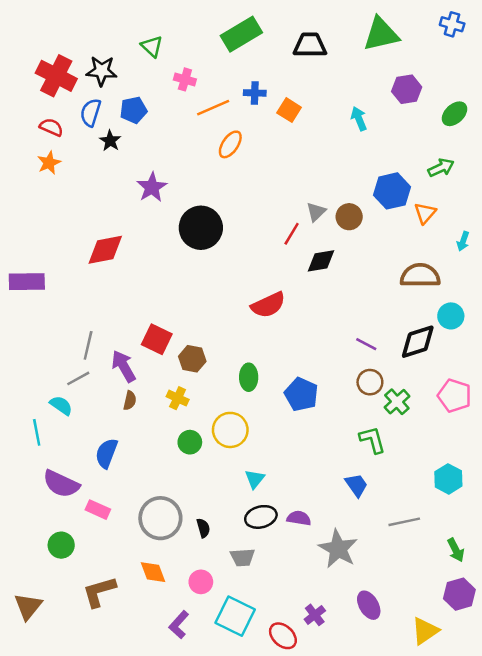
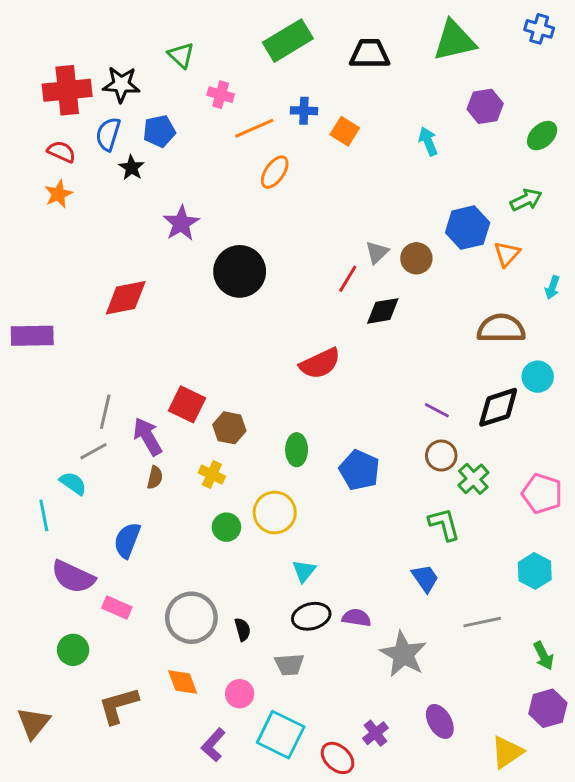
red cross: (56, 76) -> (67, 90), turned -33
pink pentagon: (455, 396) -> (542, 494), moved

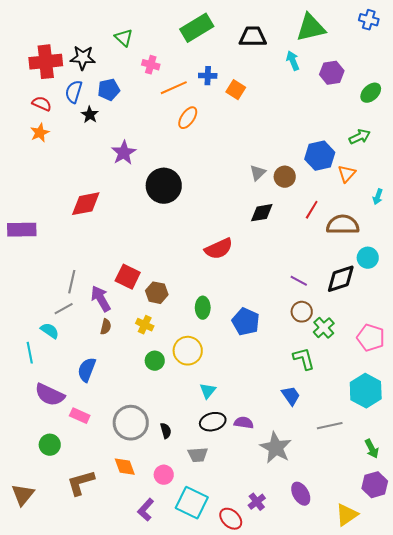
cyan arrow: (428, 141) -> (293, 61), moved
red line: (348, 279) -> (312, 210), moved
cyan hexagon: (535, 571) -> (366, 391), size x1.4

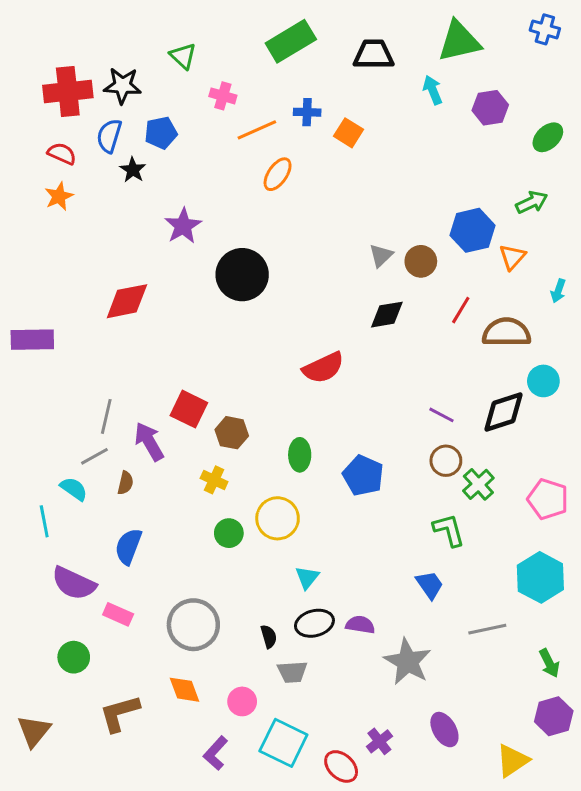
brown semicircle: (106, 327) -> (125, 483), moved
black semicircle: (166, 431) -> (269, 637), moved

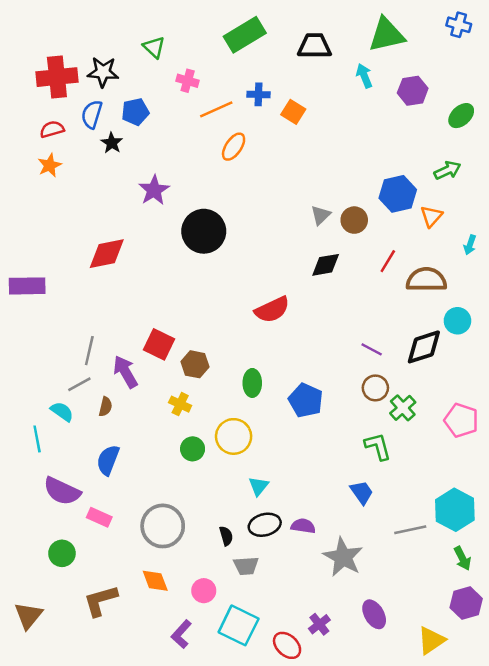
red semicircle: (62, 154) -> (52, 129), turned -40
cyan hexagon: (540, 577) -> (455, 510), moved

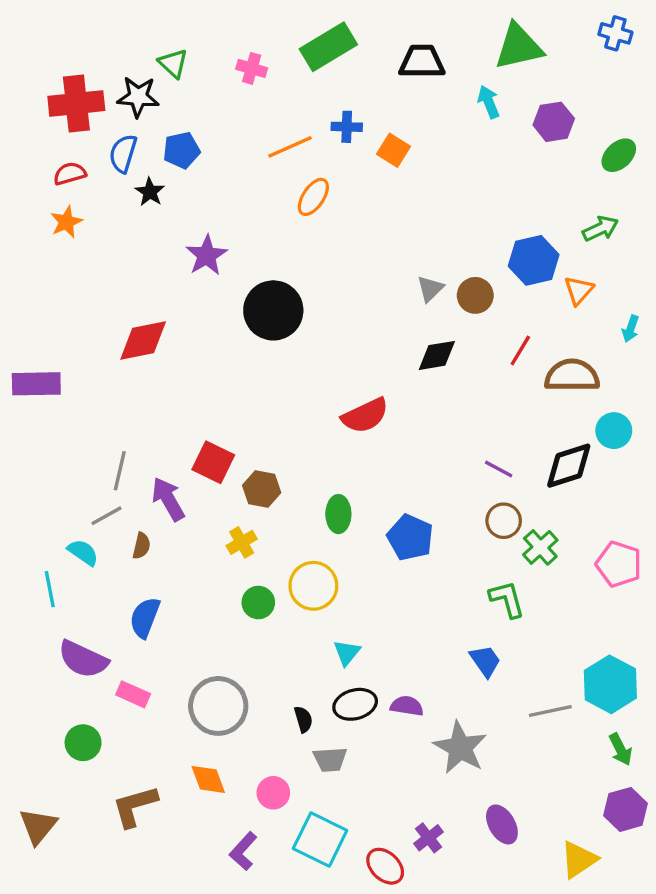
green triangle: (154, 47) -> (173, 63), moved
pink cross: (188, 81) -> (252, 68), moved
yellow cross: (180, 404) -> (242, 542), turned 35

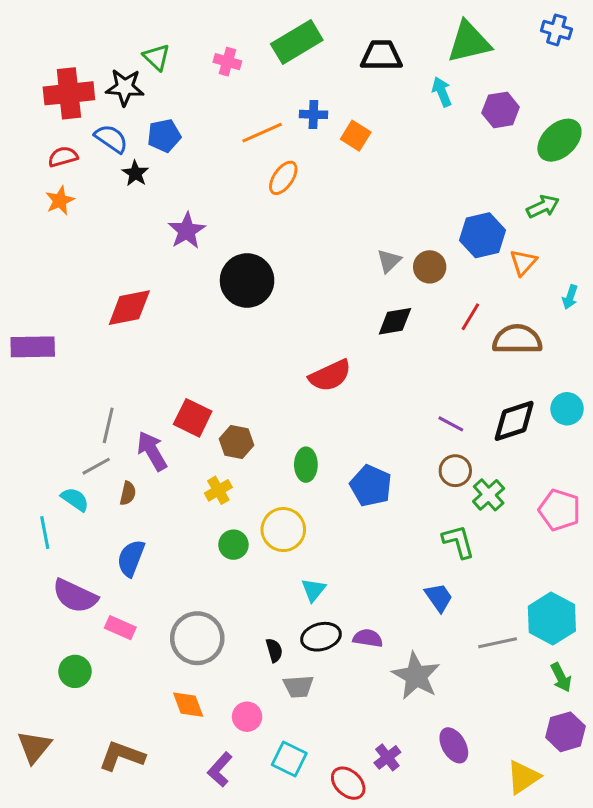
blue semicircle: (123, 154) -> (111, 139), turned 108
green ellipse: (619, 155) -> (559, 140), size x1.4
cyan circle: (614, 431) -> (567, 409), moved
brown L-shape: (135, 806) -> (122, 756), moved, turned 36
cyan square: (320, 839) -> (289, 759), size x0.7

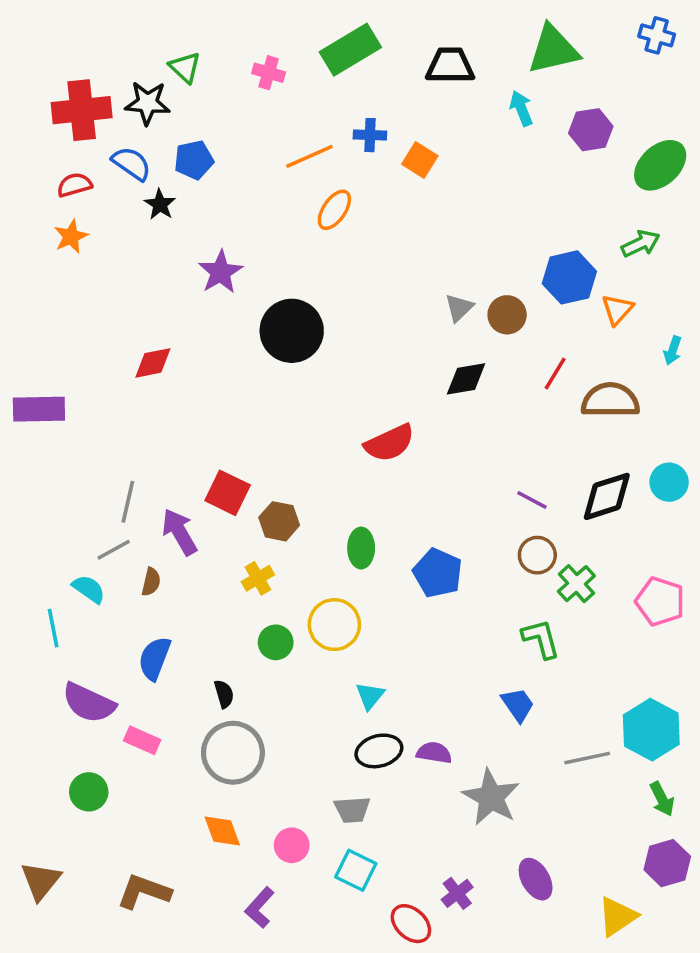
red diamond: (129, 308) -> (153, 363), size x0.7
black semicircle: (274, 650) -> (224, 694), moved
cyan square: (289, 759) -> (356, 870), moved

